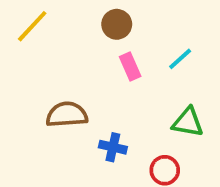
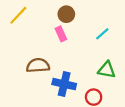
pink rectangle: (130, 67) -> (61, 34), moved
blue cross: (113, 147) -> (64, 84), size x1.5

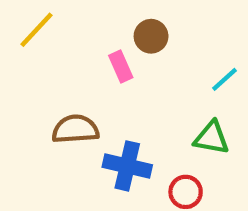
brown circle: (66, 14) -> (151, 36), moved
cyan line: (102, 34) -> (225, 79), moved

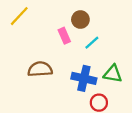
cyan line: (225, 79) -> (92, 43), moved
blue cross: (127, 166) -> (84, 78), moved

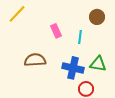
brown circle: (80, 20) -> (97, 17), moved
cyan line: (92, 43) -> (80, 37), turned -40

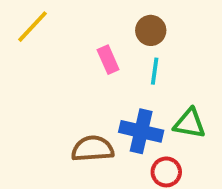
brown circle: (97, 17) -> (151, 30), moved
brown semicircle: (35, 60) -> (93, 149), moved

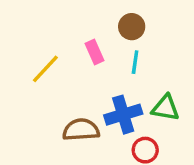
yellow line: (32, 27) -> (45, 69), moved
blue cross: (141, 131) -> (123, 115), turned -30

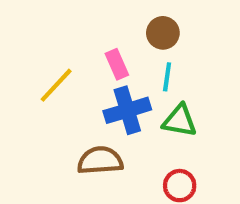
green triangle: (165, 108) -> (180, 121), moved
blue cross: (123, 115) -> (127, 110), moved

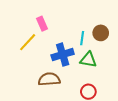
brown circle: (163, 33) -> (101, 33), moved
pink rectangle: (117, 64) -> (42, 24), moved

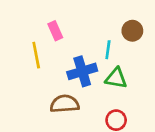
brown circle: (101, 33) -> (132, 31), moved
yellow line: (28, 42) -> (36, 55), turned -54

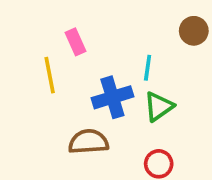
brown circle: (132, 31) -> (194, 31), moved
green triangle: (116, 78) -> (159, 107), turned -45

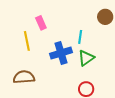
brown semicircle: (88, 142) -> (24, 77), moved

